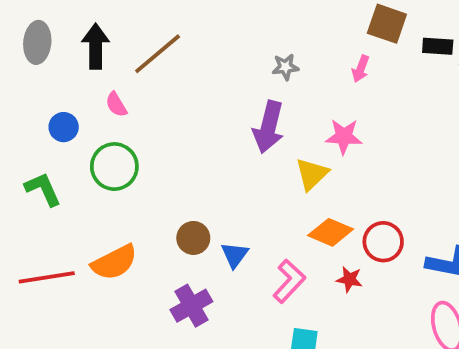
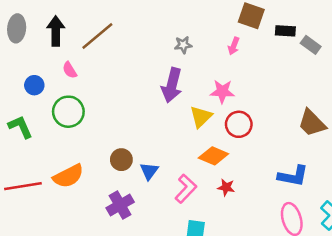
red circle: (383, 242) -> (239, 124), moved

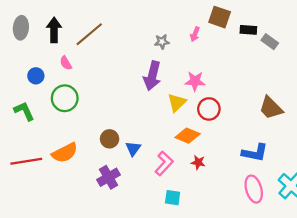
pink arrow: (234, 46) -> (195, 34), moved

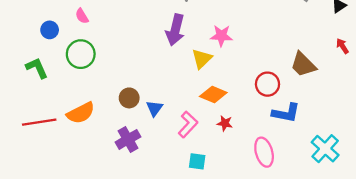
red circle: (209, 109) -> (267, 84), moved
pink ellipse: (254, 189) -> (264, 152), moved

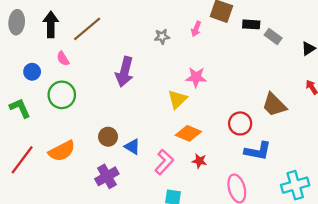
purple arrow: (175, 30) -> (125, 72), moved
blue triangle: (155, 108) -> (132, 147), turned -35
red line: (39, 122) -> (22, 160), turned -44
cyan cross: (325, 149) -> (295, 185), turned 32

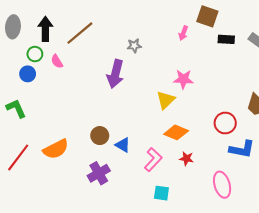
black rectangle: (251, 24) -> (226, 39), moved
gray star: (162, 37) -> (134, 46), moved
green circle: (62, 95) -> (35, 54), moved, size x0.6

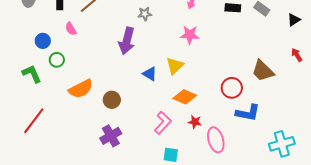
green circle: (35, 54) -> (57, 60), moved
pink star: (183, 79) -> (190, 35), moved
blue triangle: (123, 145) -> (150, 74), moved
orange semicircle: (56, 149) -> (81, 89), moved
pink ellipse: (222, 185) -> (216, 140), moved

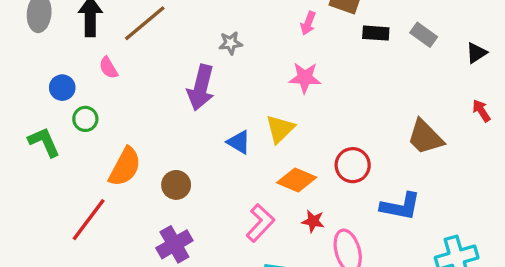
red circle: (232, 88) -> (353, 165), moved
orange semicircle: (81, 89) -> (125, 167), turned -35
red line: (34, 121) -> (89, 220), moved

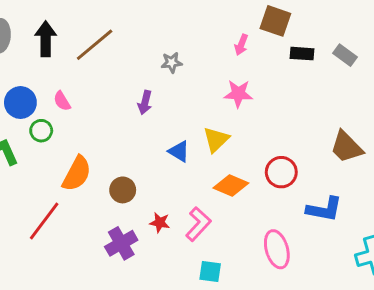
pink semicircle: (108, 68) -> (62, 101), moved
blue circle: (62, 88) -> (20, 103), size x1.4
purple arrow: (201, 88) -> (145, 103), size x0.6
red star: (313, 221) -> (160, 223), moved

